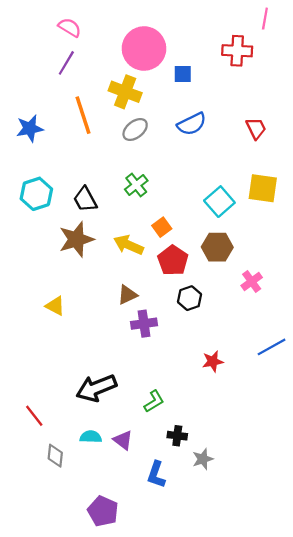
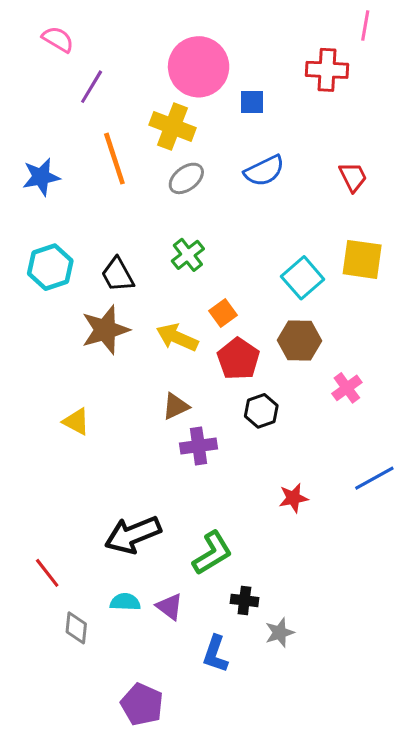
pink semicircle: (70, 27) -> (58, 39), moved
green L-shape: (154, 401) -> (212, 553), size x1.4

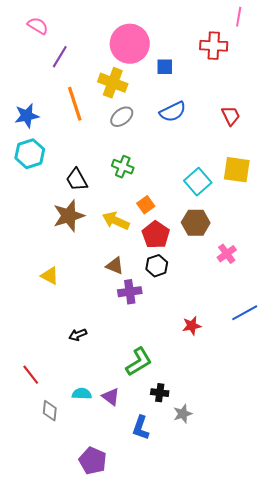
green cross: (188, 255) -> (123, 167), turned -30
cyan hexagon: (50, 267) -> (30, 154), moved
brown triangle: (176, 406) -> (115, 266), turned 48
black hexagon: (261, 411) -> (157, 266), moved
black arrow: (133, 535) -> (78, 335), moved, size x0.5

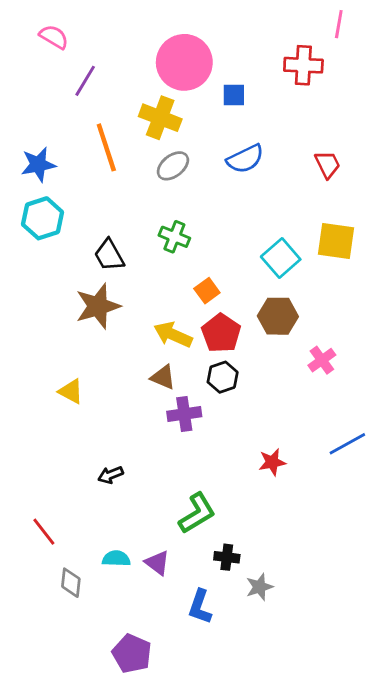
yellow arrow: (116, 221) -> (173, 335), moved

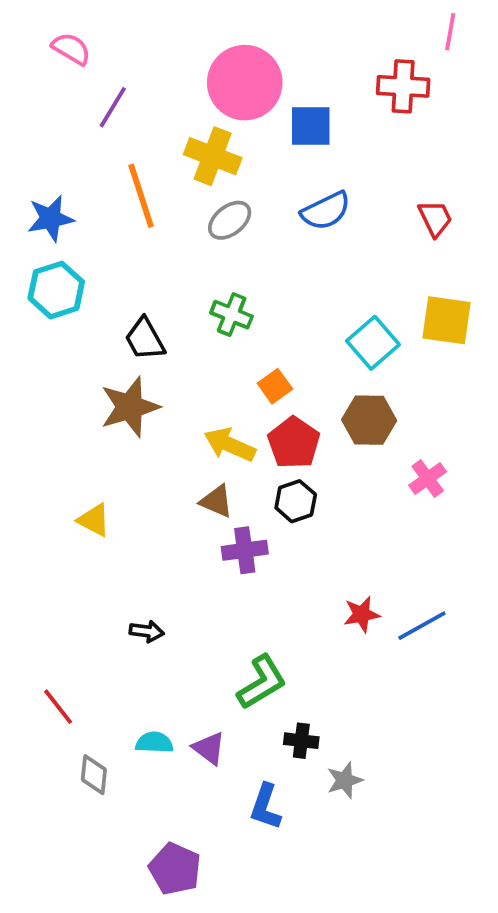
blue square: (234, 95) -> (311, 126), size x1.4
blue line: (347, 444) -> (422, 626), moved
black arrow: (111, 475) -> (147, 631), turned -150

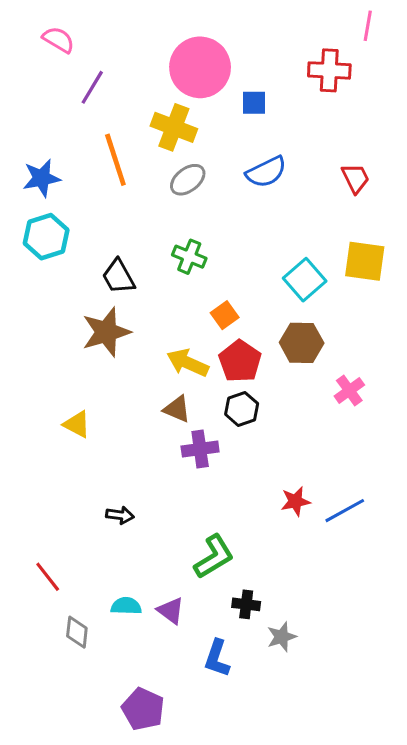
blue square: (311, 126) -> (254, 103), size x0.7

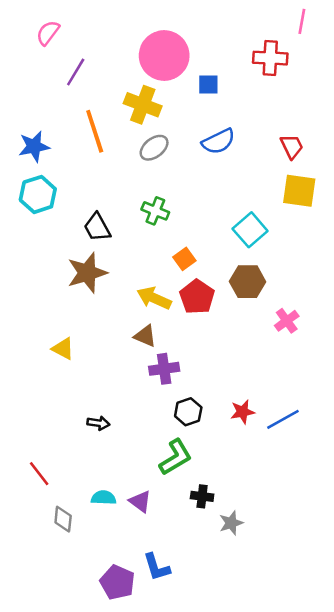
pink semicircle: (58, 40) -> (48, 33), turned -84
yellow square: (365, 261) -> (299, 191), moved
black hexagon: (242, 409) -> (188, 412), moved
blue L-shape: (217, 658) -> (157, 567), moved, turned -36

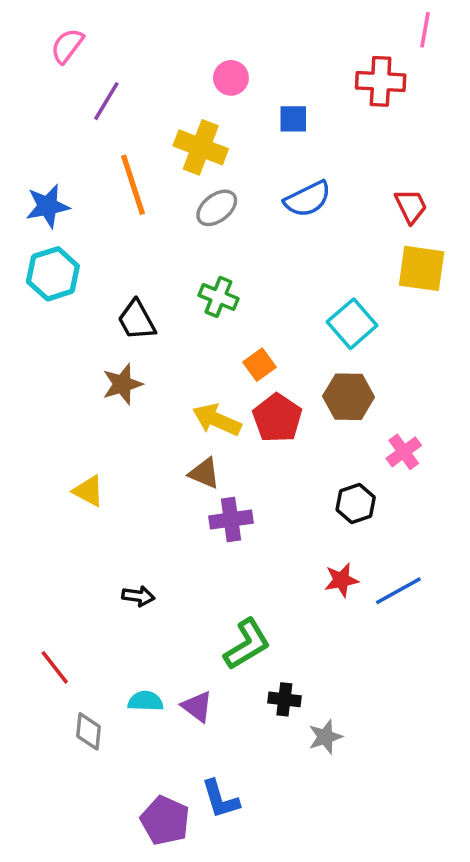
pink circle: (164, 56) -> (231, 78), size x0.5
brown star: (87, 273) -> (122, 384), size x0.7
black hexagon: (188, 412) -> (356, 503), moved

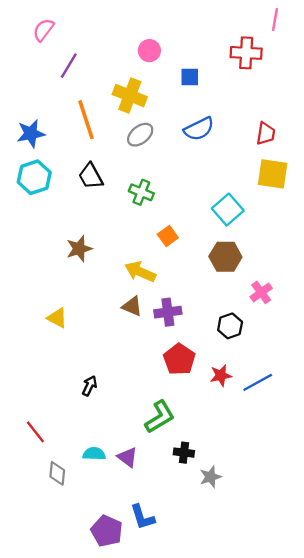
red trapezoid: (411, 206) -> (266, 134), turned 35
black trapezoid: (137, 320) -> (91, 176), moved
red pentagon: (277, 418) -> (179, 359), moved
purple cross: (231, 520) -> (168, 312), moved
black arrow: (138, 596) -> (89, 386), turned -72

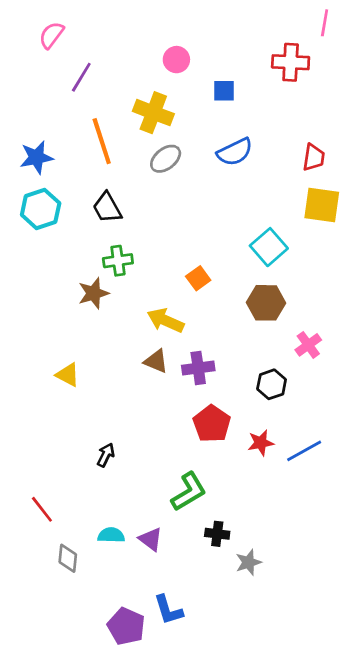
green cross: (141, 192) -> (118, 261), moved, turned -30

